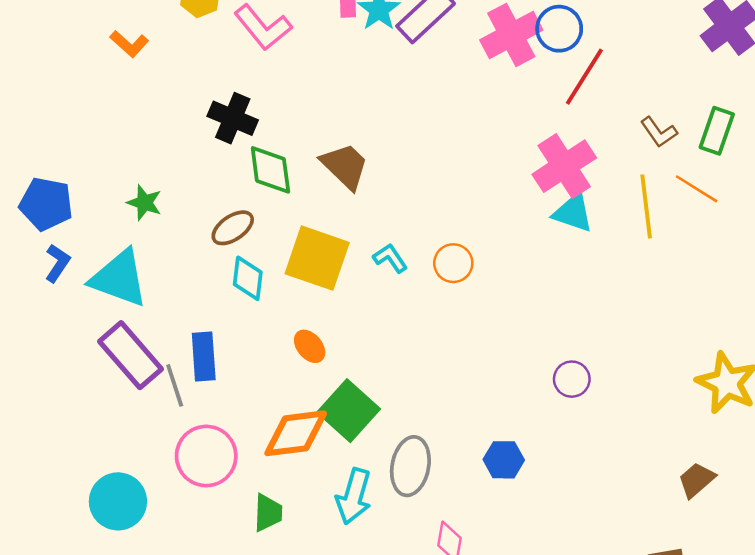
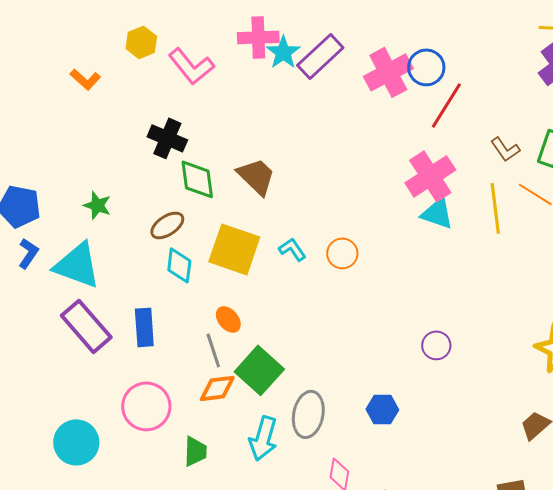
gray line: (175, 385) -> (213, 350), moved
orange diamond: (296, 433) -> (217, 388), size x0.7

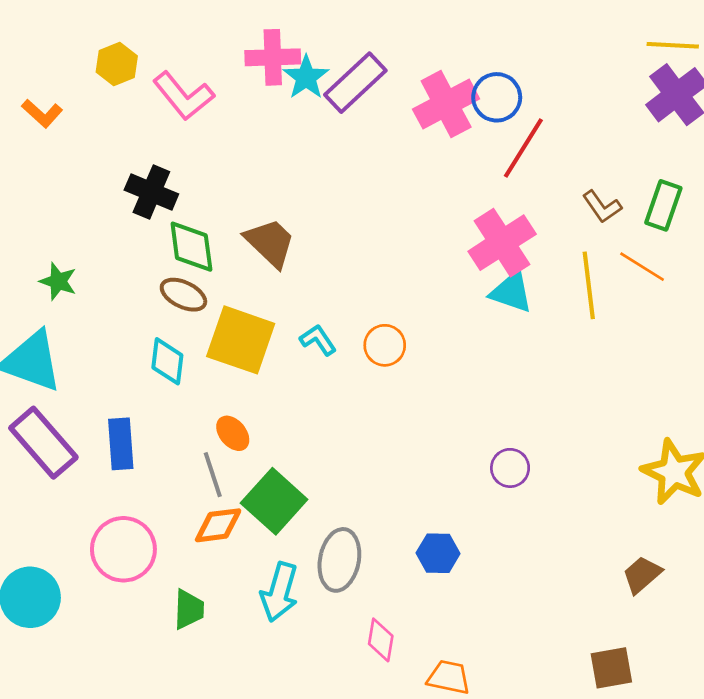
brown ellipse: (167, 225) -> (183, 295), moved, turned 60

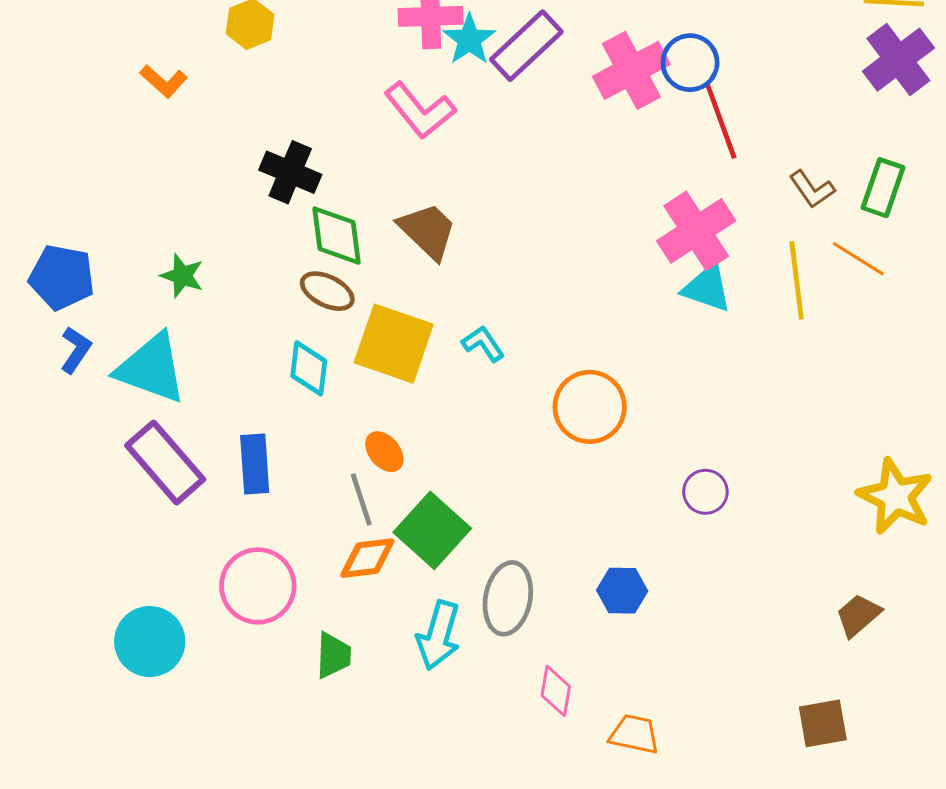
pink L-shape: (183, 96) -> (420, 110), moved
red line: (523, 148) -> (721, 121), turned -52
orange circle: (385, 345) -> (590, 407), moved, size x1.5

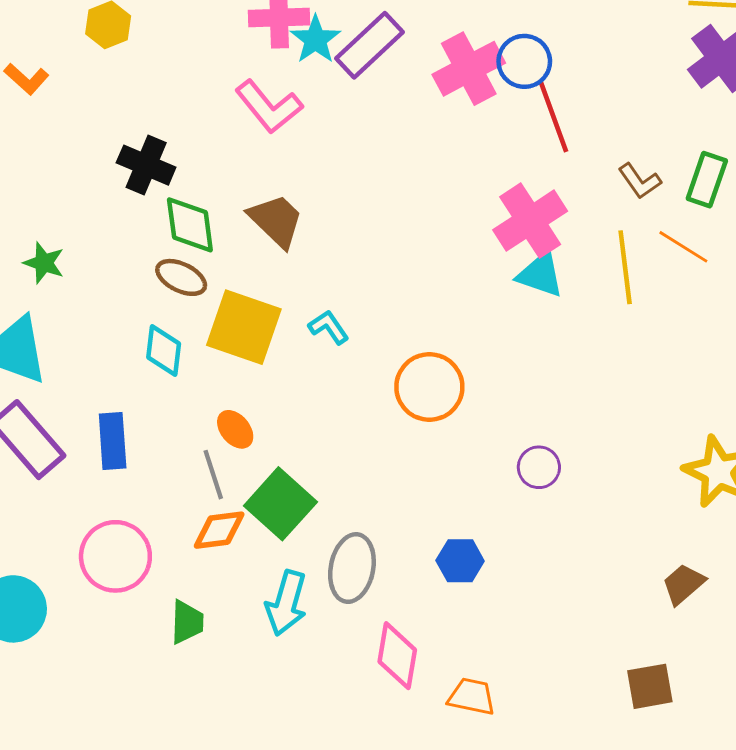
pink diamond: (556, 691) -> (397, 656), size x1.4

